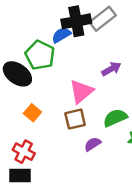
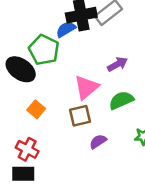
green semicircle: (115, 118) -> (121, 100), moved

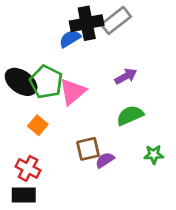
green pentagon: (44, 50) -> (46, 82), moved
pink triangle: (86, 87) -> (73, 92), moved
brown square: (80, 116) -> (88, 149), moved

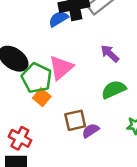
purple arrow: (126, 76) -> (110, 54), turned -108
green pentagon: (46, 82) -> (37, 78), moved
orange square: (38, 125) -> (42, 97), moved

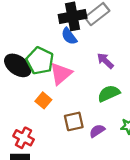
blue semicircle: (58, 19) -> (69, 36), moved, turned -96
green pentagon: (37, 78) -> (40, 61), moved
purple semicircle: (91, 131) -> (97, 131), moved

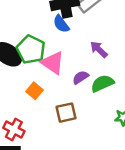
pink triangle: (61, 74) -> (53, 63), turned -45
purple semicircle: (97, 131) -> (81, 77), moved

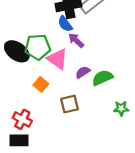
green pentagon: (31, 49) -> (38, 47), turned -30
purple arrow: (99, 49) -> (76, 40), moved

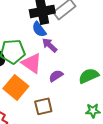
green semicircle: (102, 78) -> (89, 76), moved
orange square: (41, 84) -> (16, 87), size x1.6

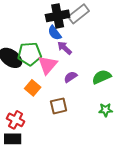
pink triangle: (32, 63) -> (48, 65), turned 35
orange square: (16, 87) -> (33, 88), size x0.7

